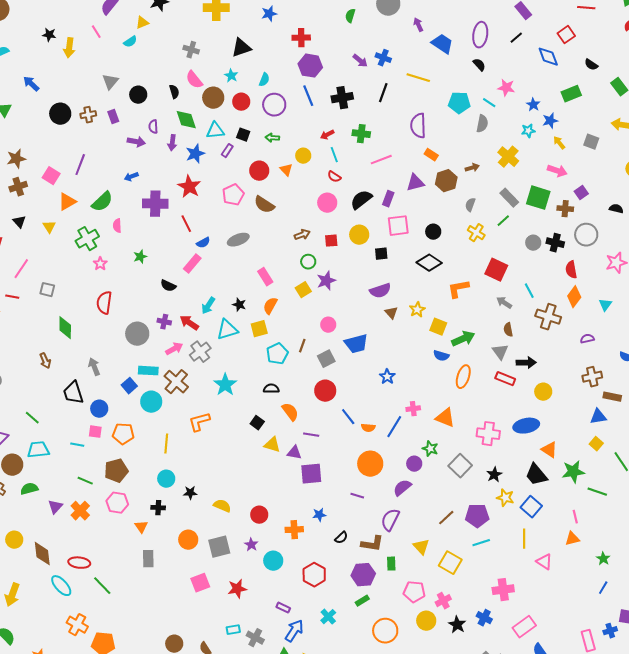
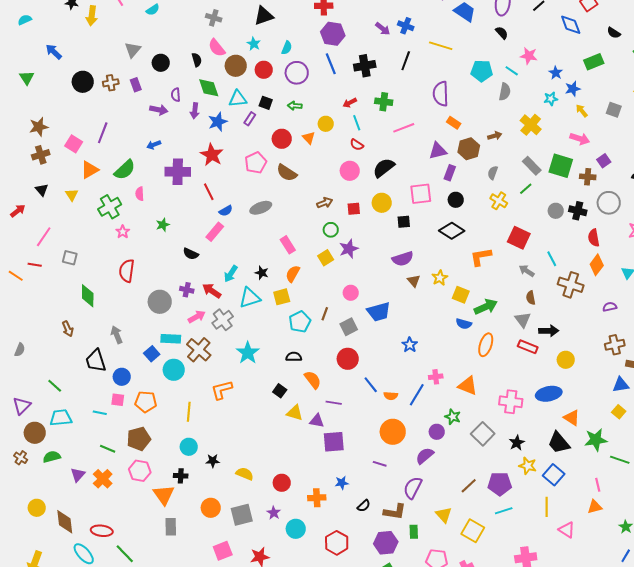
purple rectangle: (388, 199) -> (450, 173), moved
orange triangle: (141, 527) -> (164, 495), size x1.6

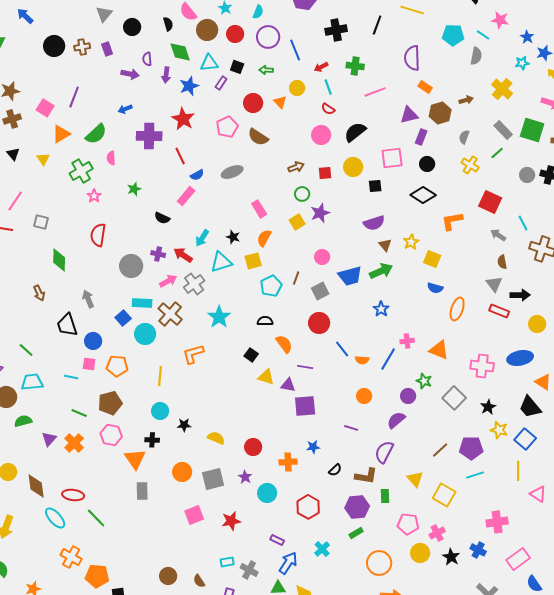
blue line: (331, 64) -> (295, 50), moved
green arrow: (486, 307) -> (381, 271), moved
orange circle: (393, 432) -> (364, 396), size x0.6

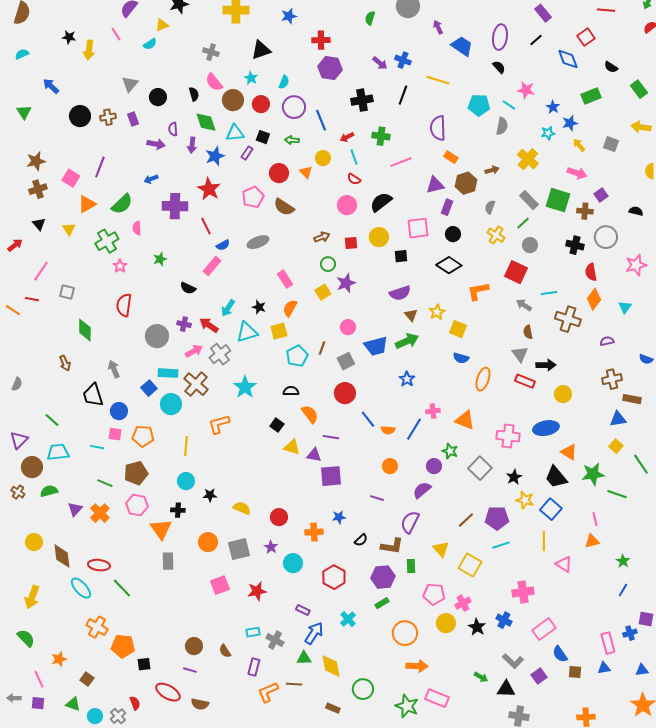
gray circle: (527, 175) -> (530, 245), moved
cyan line: (523, 223) -> (549, 293), turned -70

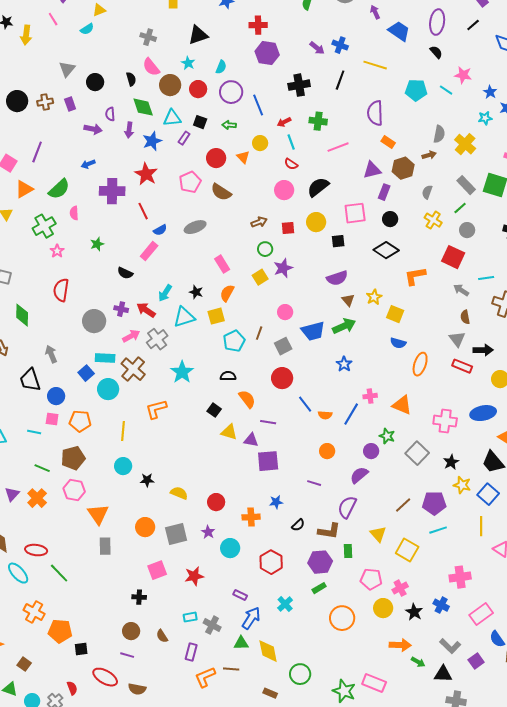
gray semicircle: (502, 126) -> (439, 134), moved
black cross: (178, 510) -> (139, 597), moved
orange arrow: (417, 666) -> (400, 645), moved

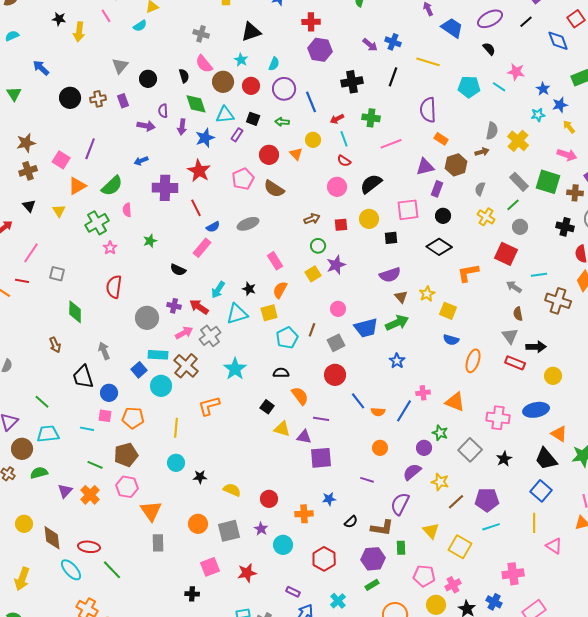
purple ellipse: (437, 22) -> (490, 19), turned 55
yellow star: (462, 485) -> (440, 482), moved

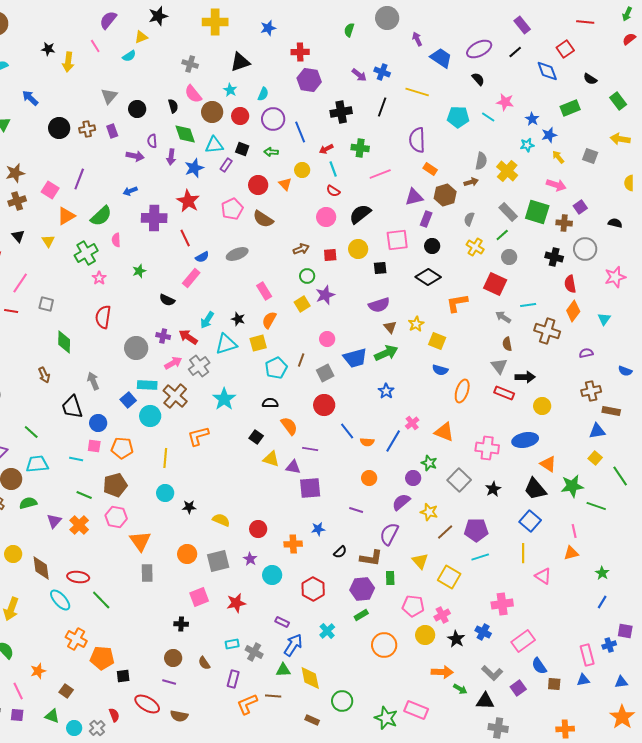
pink cross: (423, 393) -> (412, 423), turned -32

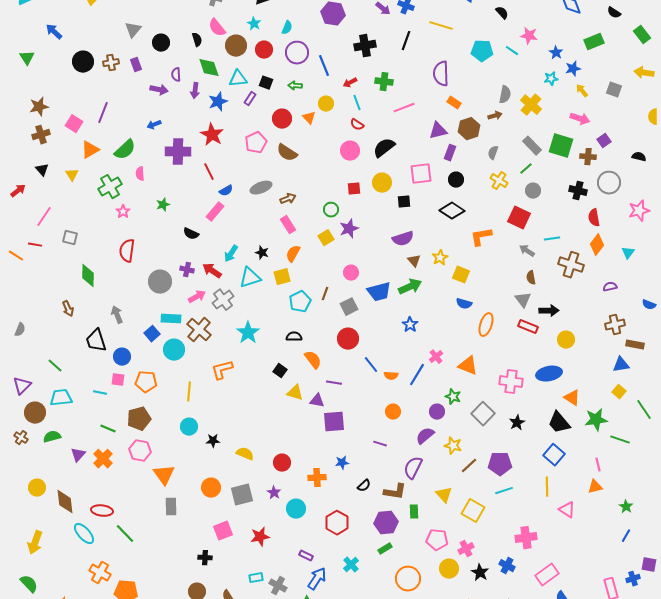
brown arrow: (301, 249) -> (288, 199), moved

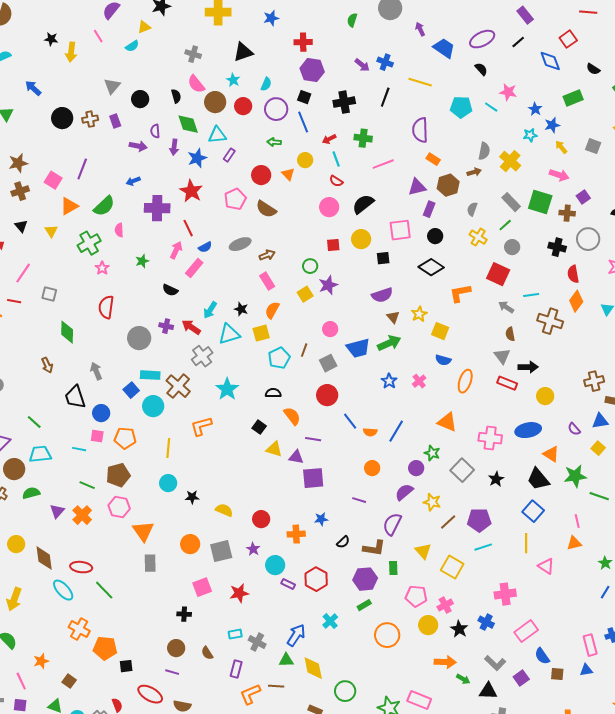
black square: (266, 83) -> (304, 97), moved
purple semicircle: (610, 287) -> (574, 429), moved, turned -120
pink arrow: (197, 297) -> (176, 250), moved, turned -36
pink cross: (436, 357) -> (419, 381), moved
purple rectangle: (306, 556) -> (288, 584), moved

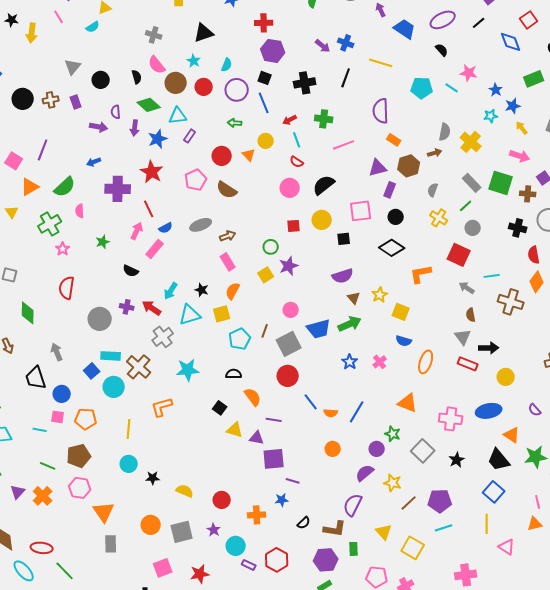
green diamond: (188, 124) -> (149, 105), turned -30
gray square: (328, 363) -> (289, 344), size x1.4
cyan star: (227, 389) -> (188, 370), turned 30
purple line: (359, 500) -> (293, 481), moved

